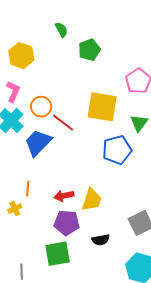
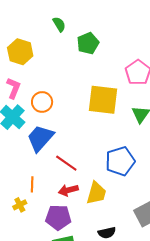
red line: (63, 123) -> (66, 163), moved
blue pentagon: (117, 150) -> (120, 161), moved
purple pentagon: (67, 223) -> (58, 217), moved

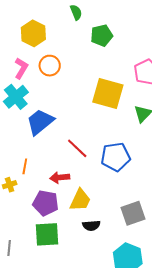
orange circle: (42, 102) -> (50, 66), moved
red line: (66, 163) -> (77, 148), moved
yellow trapezoid: (96, 193) -> (80, 200), moved

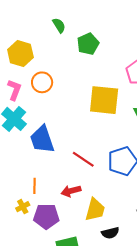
blue trapezoid: (40, 122) -> (42, 139), turned -60
purple pentagon: (46, 203) -> (46, 216), moved

